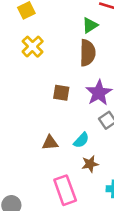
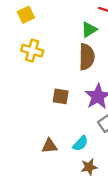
yellow cross: (33, 47) -> (32, 51), turned -30

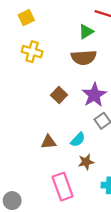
brown semicircle: (87, 57) -> (84, 57), turned 85
brown square: (61, 96) -> (59, 95), turned 35

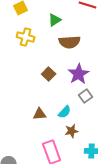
green triangle: (86, 32) -> (55, 20), moved

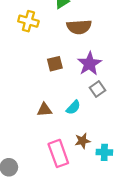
brown square: (49, 74) -> (55, 64), turned 32
brown star: (72, 131) -> (82, 141), moved

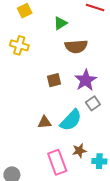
yellow cross: (28, 21) -> (19, 45), moved
cyan semicircle: (73, 107) -> (71, 120), size x1.6

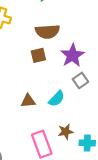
brown semicircle: (76, 46) -> (47, 31), moved
cyan semicircle: (71, 120) -> (57, 99), size x0.7

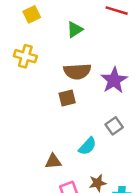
purple star: (72, 55) -> (114, 80), moved
brown triangle: (28, 101) -> (53, 161), moved

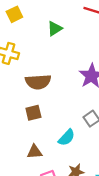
brown semicircle: (77, 71) -> (38, 82), moved
brown square: (67, 98) -> (33, 113), moved

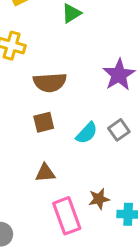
cyan semicircle: (67, 138) -> (87, 133), moved

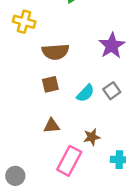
brown star: (99, 199) -> (92, 137), moved
pink rectangle: (67, 216) -> (69, 161), turned 48

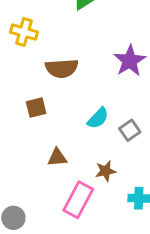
brown square: (50, 84) -> (36, 108), moved
gray square: (112, 91) -> (130, 130), moved

